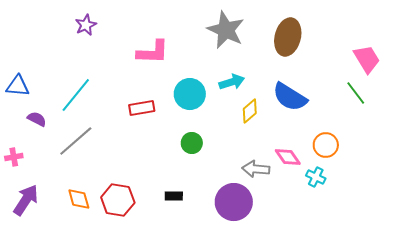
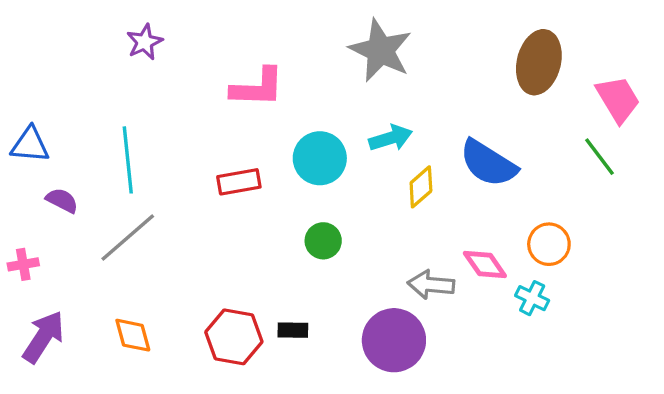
brown ellipse: (288, 37) -> (539, 62), moved
cyan line: (76, 95) -> (128, 160), turned -45
red hexagon: (118, 200) -> (234, 337), moved

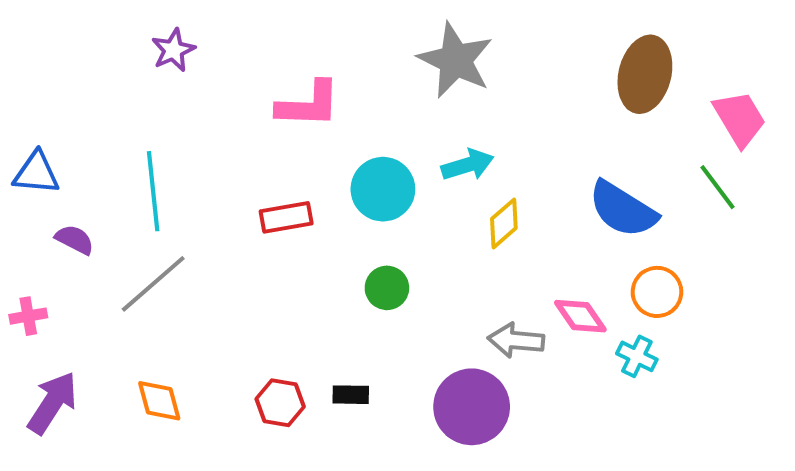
blue semicircle: (488, 163) -> (623, 209), moved
red hexagon: (234, 337) -> (280, 403), size x0.7

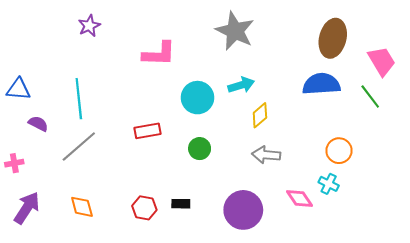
blue semicircle: (623, 209) -> (321, 84), moved, turned 144
red rectangle: (286, 217) -> (148, 131), moved
pink diamond: (580, 316) -> (299, 199), moved
gray arrow: (516, 340) -> (266, 155), moved

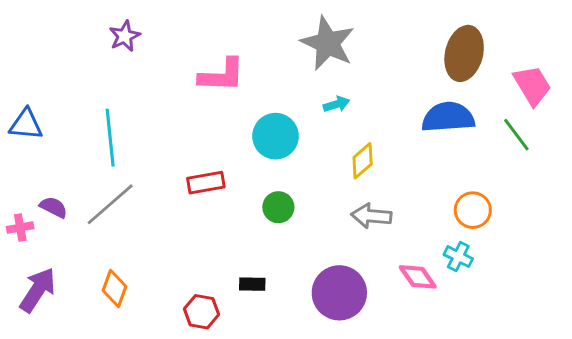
cyan arrow: (241, 85) -> (336, 104), moved, size x0.7
purple semicircle: (38, 124) -> (54, 207), moved
orange diamond: (82, 207) -> (114, 288), turned 35
red hexagon: (144, 208) -> (202, 312), moved

